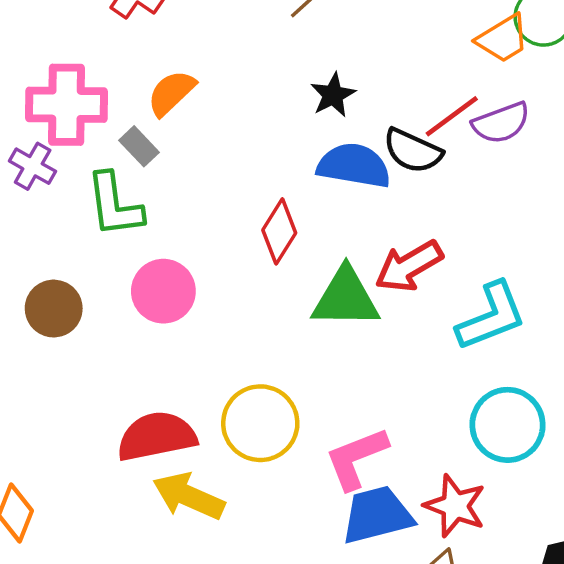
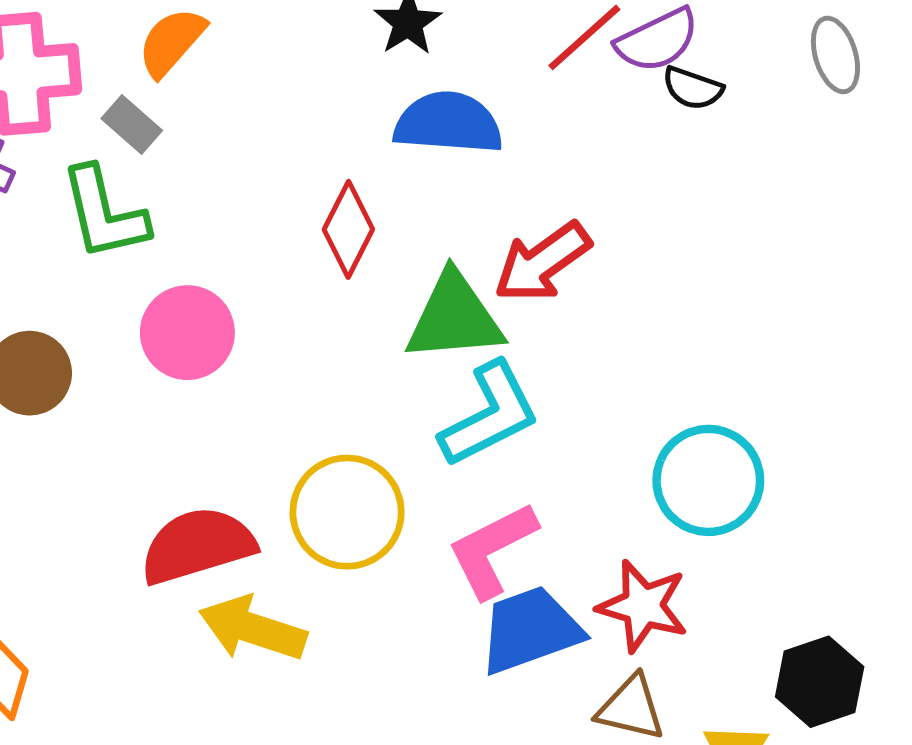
black semicircle: (413, 151) -> (693, 88), moved, size x0.7
cyan L-shape: (491, 316) -> (490, 415), moved

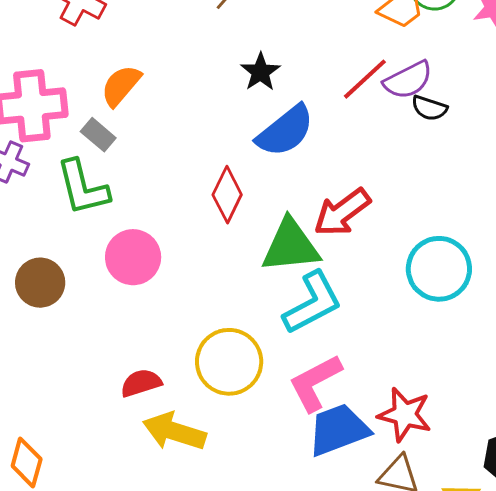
blue semicircle: (448, 123) -> (285, 131), turned 138
cyan circle: (708, 480) -> (439, 269), moved
red semicircle: (197, 546) -> (141, 383), size x0.6

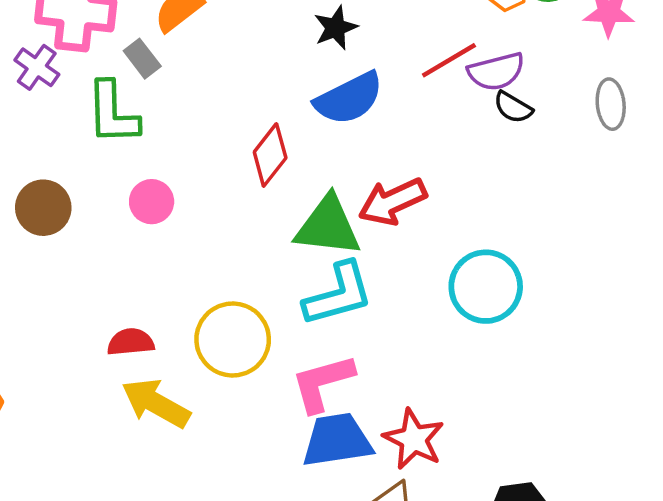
pink circle: (133, 257) -> (152, 202), size x0.7

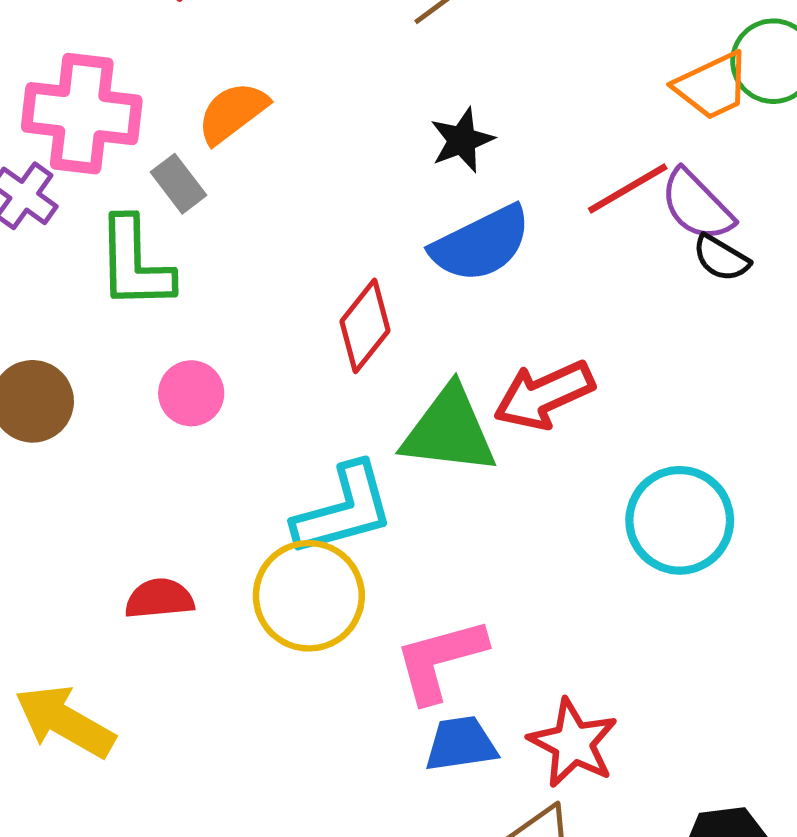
purple semicircle: (496, 71) -> (697, 205), turned 60
cyan L-shape: (338, 294) -> (344, 510), moved
yellow arrow: (156, 403) -> (65, 721), moved
blue trapezoid: (337, 440) -> (461, 744), size x0.7

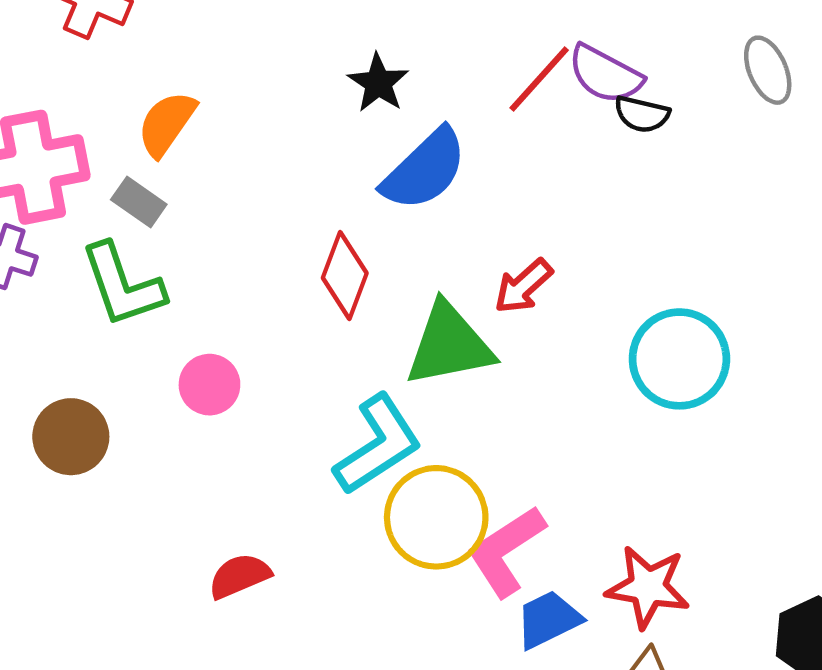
red arrow: (544, 395) -> (523, 286), size x0.7
yellow circle: (309, 596) -> (436, 517), moved

